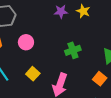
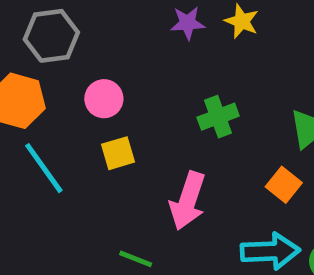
yellow square: (33, 74) -> (118, 153), moved, turned 32

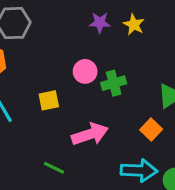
pink circle: (104, 99) -> (85, 71), moved
pink arrow: (188, 201) -> (90, 134), turned -132

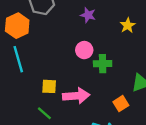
purple star: (100, 23) -> (88, 15), moved
yellow square: (49, 100) -> (49, 86), moved

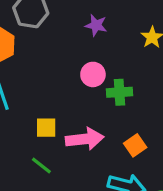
orange square: (121, 104) -> (135, 145), moved

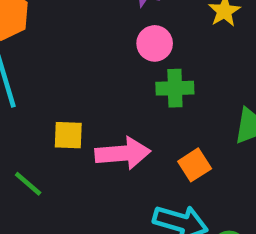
pink circle: (93, 74) -> (155, 43), moved
green line: (41, 165) -> (28, 184), moved

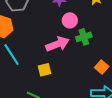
pink arrow: (123, 153) -> (58, 44), moved

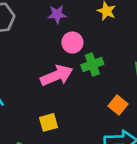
yellow square: (44, 70) -> (48, 122), moved

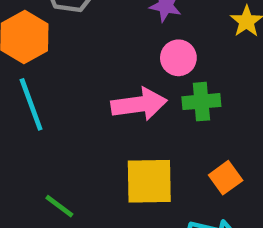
yellow square: (48, 122) -> (149, 181), moved, size x1.6

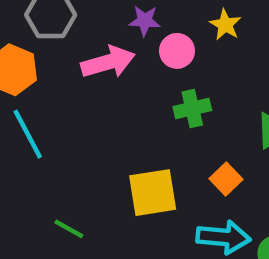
pink circle: (178, 58) -> (177, 51), moved
pink arrow: (139, 104) -> (108, 62), moved

